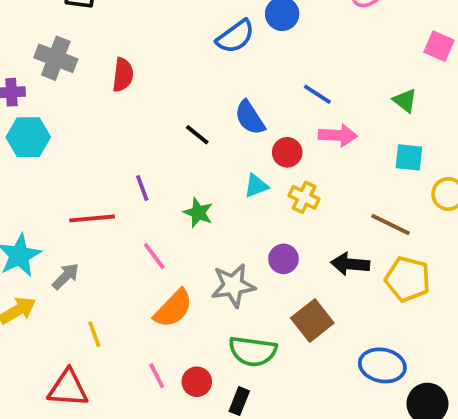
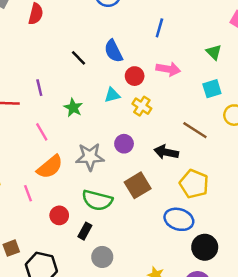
blue line: (317, 94) -> (159, 28), moved, turned 66
cyan square: (409, 157) -> (212, 89), turned -30
yellow pentagon: (408, 279) -> (194, 184), moved
pink line: (157, 376) -> (28, 193), moved

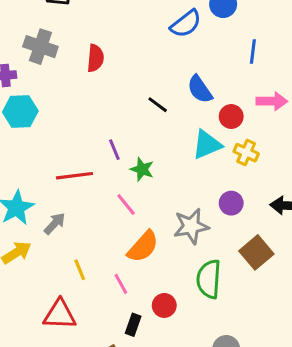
cyan triangle: (112, 95) -> (207, 145), size x1.5
green star: (73, 108) -> (142, 169), moved
green semicircle: (97, 200) -> (209, 279), turned 88
black rectangle: (85, 231) -> (133, 325), moved

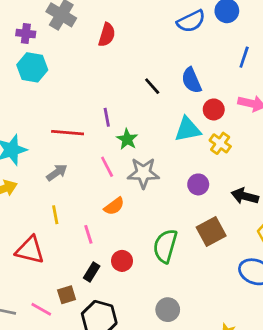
gray arrow: (55, 224) -> (57, 172), moved
gray star: (191, 226) -> (143, 173), moved
orange semicircle: (143, 247) -> (114, 206), size x0.7

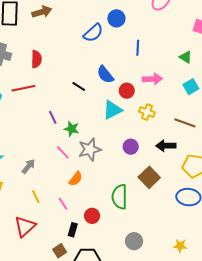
red line: (68, 133) -> (23, 88), moved
yellow cross: (220, 143) -> (147, 112), moved
red triangle: (30, 250) -> (25, 226), turned -40

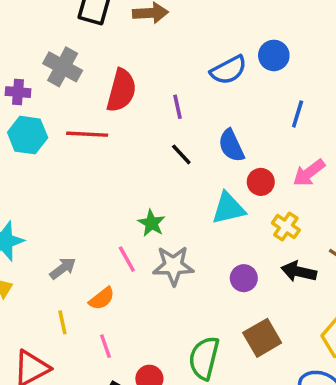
red semicircle: (36, 59) -> (121, 90), size x1.4
pink arrow: (152, 79) -> (309, 173), turned 132
purple line: (53, 117) -> (178, 107), moved
black arrow: (166, 146) -> (299, 272), moved
orange semicircle: (76, 179) -> (102, 298), moved

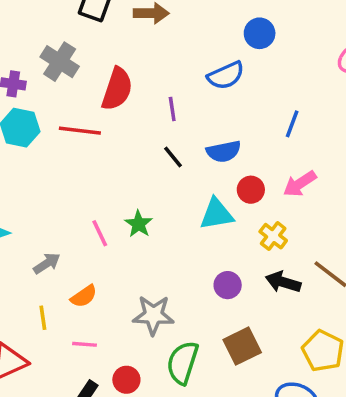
blue circle: (274, 55) -> (260, 33), moved
blue semicircle: (231, 146) -> (224, 151), turned -80
pink line: (127, 259) -> (100, 233), moved
gray star: (173, 266) -> (153, 315), moved
pink line: (106, 346) -> (85, 344), turned -70

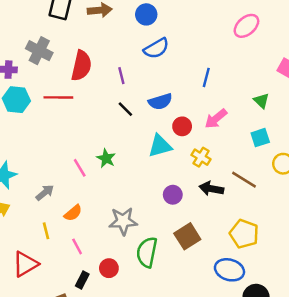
blue circle: (260, 33) -> (146, 14), moved
pink line: (85, 344) -> (77, 246), turned 63

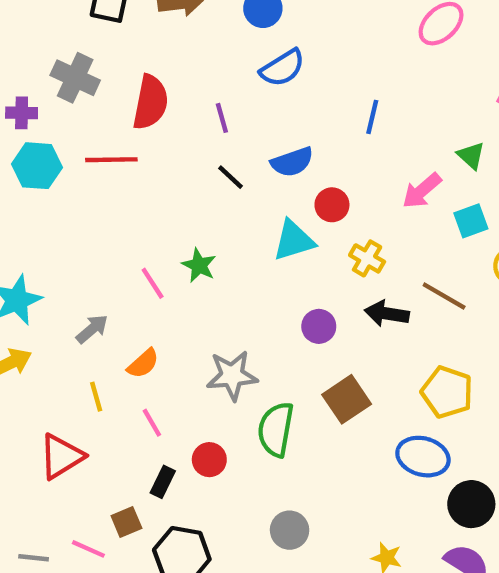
pink arrow: (216, 119) -> (422, 191), moved

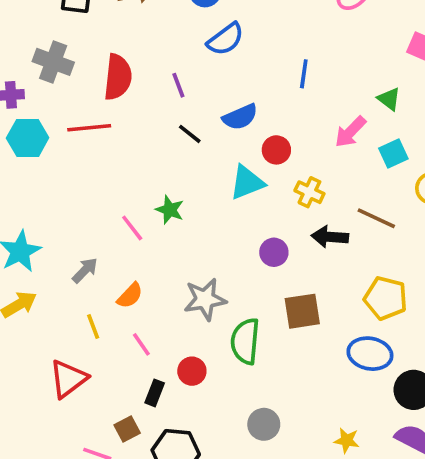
brown square: (347, 399) -> (302, 311), turned 30

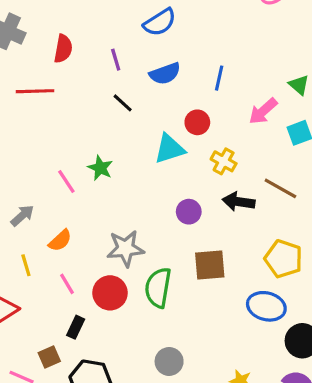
blue line: (304, 74) -> (219, 78), moved
red semicircle: (118, 77) -> (63, 49), size x0.7
blue semicircle: (240, 117) -> (165, 74), moved
red circle: (192, 371) -> (110, 293), moved, size x1.4

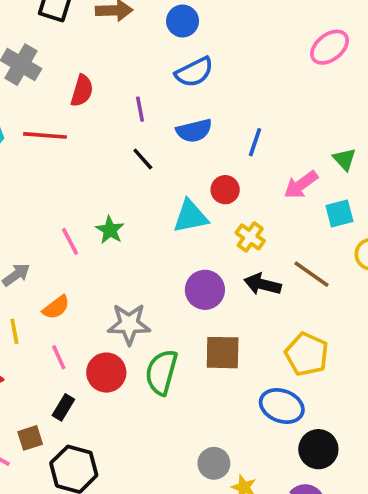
purple circle: (189, 212) -> (205, 290), size x1.4
gray circle: (169, 361) -> (214, 463), moved

